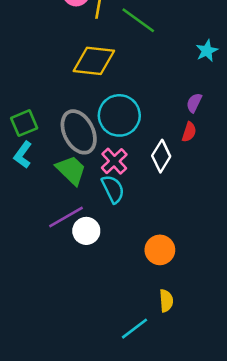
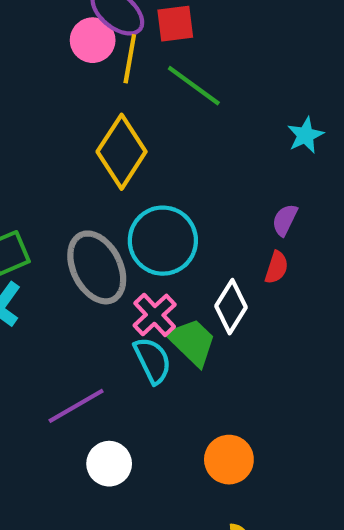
yellow diamond: (94, 61) -> (122, 152), turned -63
green trapezoid: (71, 170) -> (192, 342), moved
white circle: (86, 231) -> (109, 464), moved

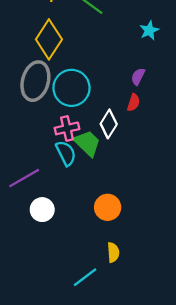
gray ellipse: (97, 267) -> (35, 81), moved, turned 42
pink cross: (155, 315) -> (67, 128), turned 30

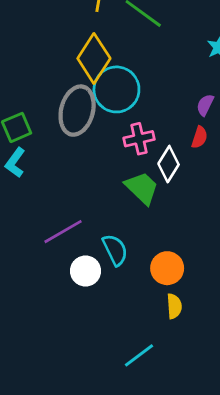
cyan circle: (71, 88) -> (116, 89), moved
pink cross: (67, 128) -> (139, 139), moved
cyan semicircle: (66, 153) -> (115, 250), moved
yellow semicircle: (113, 252) -> (174, 306), moved

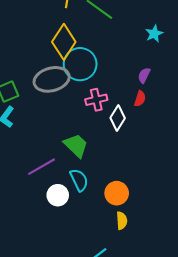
gray ellipse: (77, 111) -> (52, 79), turned 60
green trapezoid: (142, 188) -> (76, 145), moved

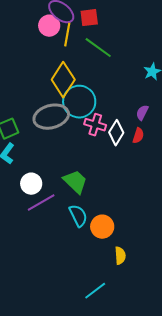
pink cross: (96, 100) -> (95, 125), moved, turned 30
white diamond: (118, 118) -> (116, 133), moved
orange circle: (117, 193) -> (102, 227), moved
white circle: (58, 195) -> (31, 184), moved

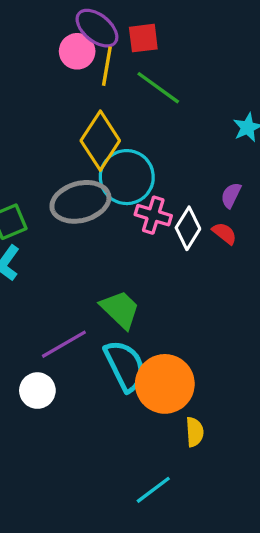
red semicircle: (138, 136) -> (224, 233), turned -70
white circle: (31, 184) -> (37, 391), moved
cyan semicircle: (78, 216) -> (125, 366), size x1.4
orange circle: (102, 227) -> (165, 384), size x1.5

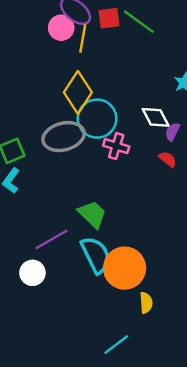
green line: (158, 88) -> (139, 22), moved
white diamond: (188, 228) -> (156, 117), moved, turned -60

